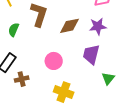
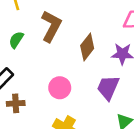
brown diamond: (70, 26) -> (87, 47), turned -50

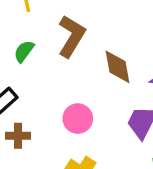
brown diamond: (87, 47) -> (118, 67), turned -52

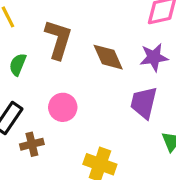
pink circle: (78, 119) -> (63, 107), moved

